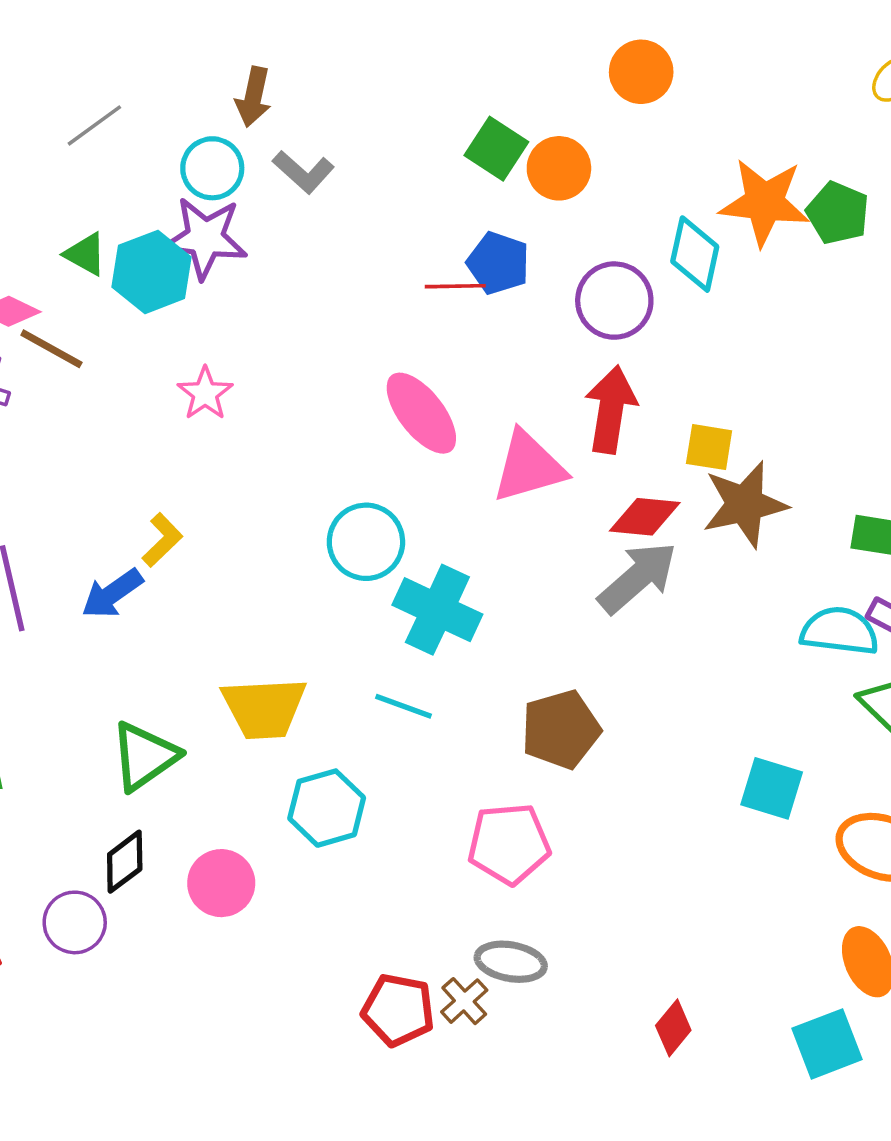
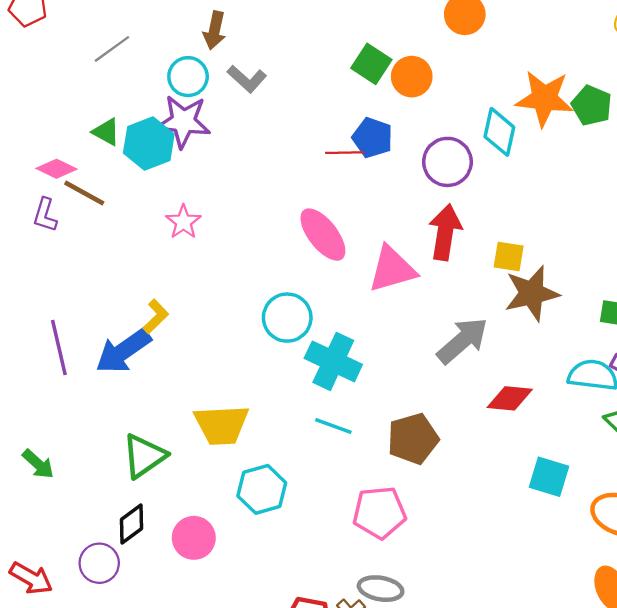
red diamond: (645, 517) -> (510, 398), moved
blue arrow: (112, 594) -> (123, 351), size x1.4
cyan line: (403, 706) -> (333, 426), moved

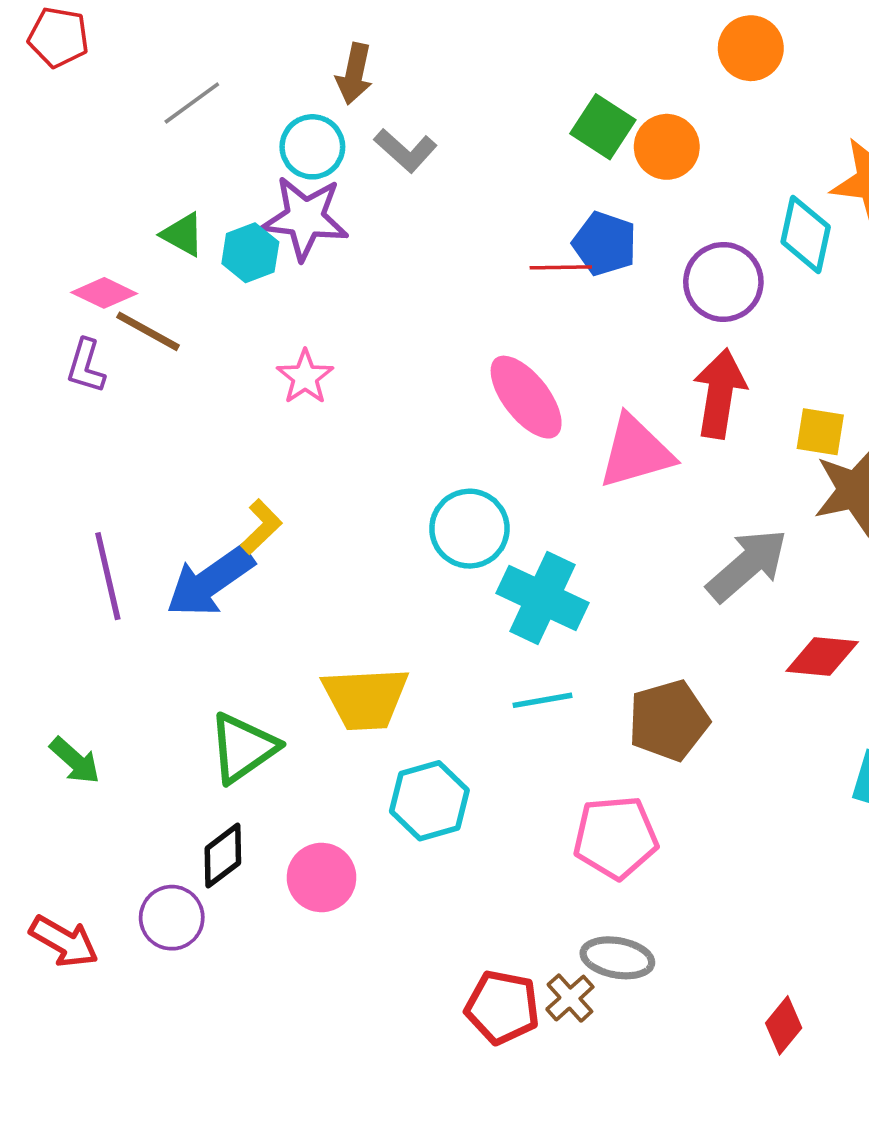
cyan hexagon: (149, 143) -> (250, 253), size x0.7
cyan line: (333, 426) -> (543, 700), turned -30

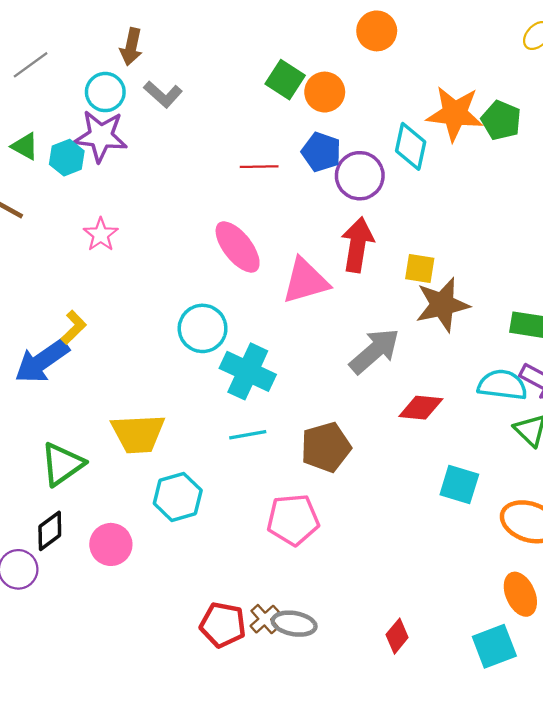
blue pentagon: (605, 244) -> (321, 152), moved
gray ellipse: (617, 958) -> (294, 624), moved

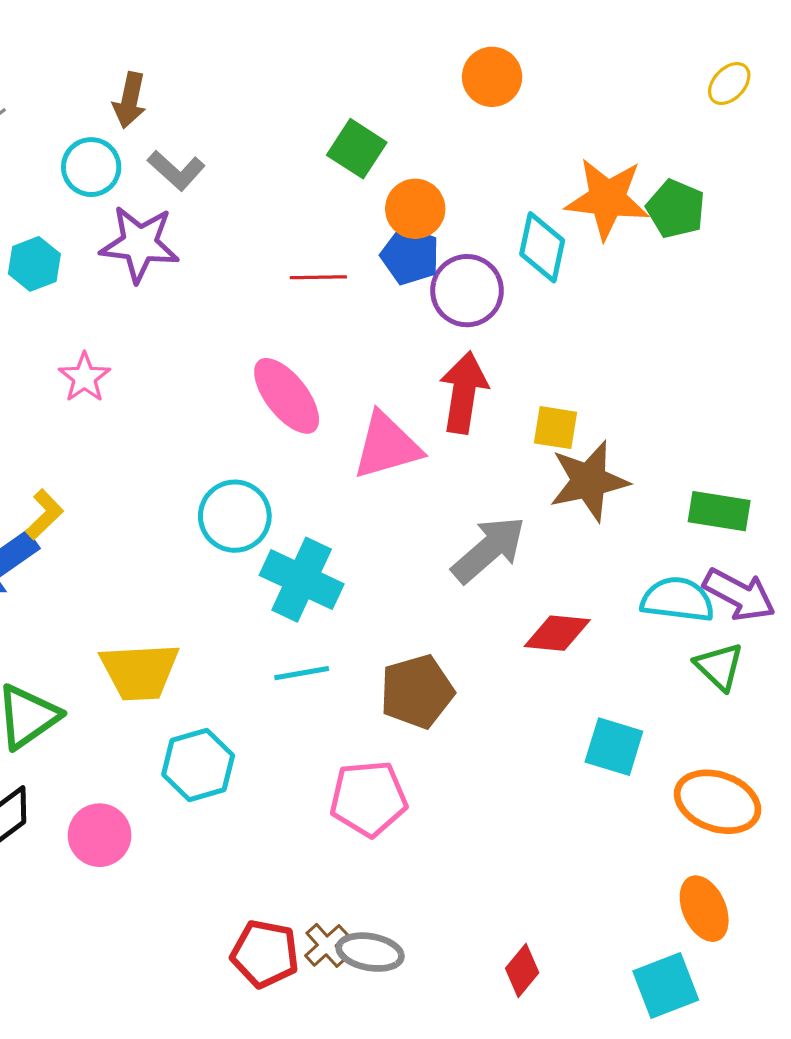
orange circle: (325, 92) -> (415, 209), moved
purple star: (101, 136) -> (140, 244), moved

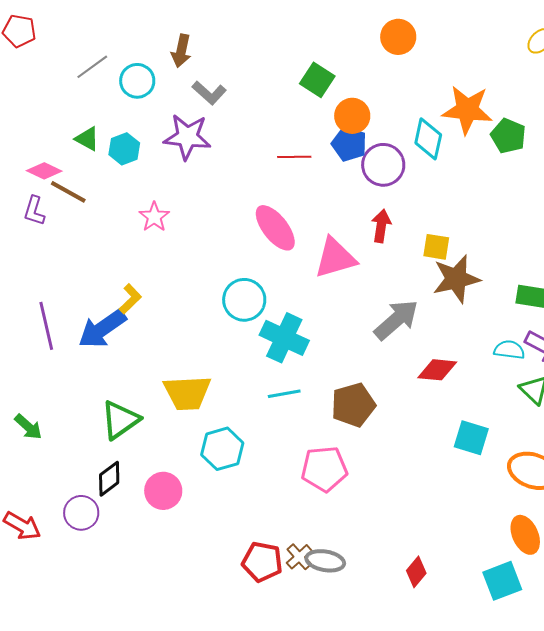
cyan circle: (91, 167) -> (137, 81), moved
green pentagon: (676, 209) -> (508, 136), moved
red arrow: (464, 393) -> (381, 226), size x0.7
cyan semicircle: (677, 600) -> (509, 350), size x0.7

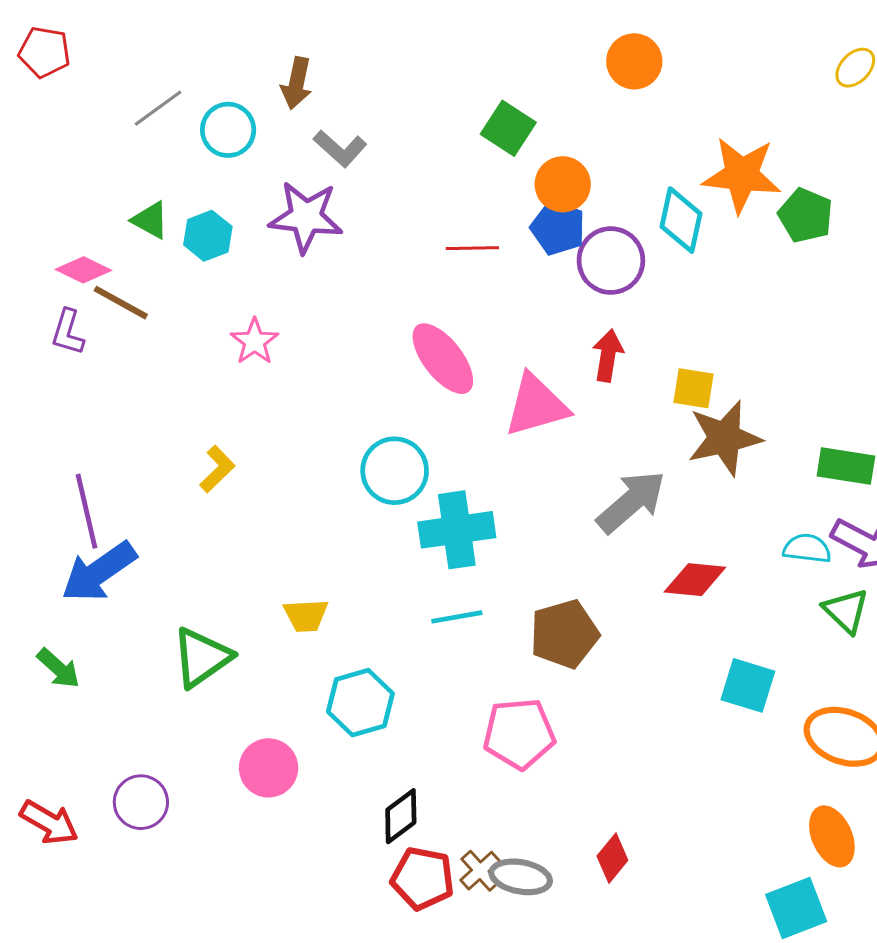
blue arrow: (102, 329) -> (99, 572), moved
cyan cross: (284, 338) -> (457, 530), turned -33
yellow trapezoid: (187, 393) -> (306, 615), size x0.6
black diamond: (109, 479) -> (401, 816), moved
red diamond: (416, 572) -> (612, 858), moved

